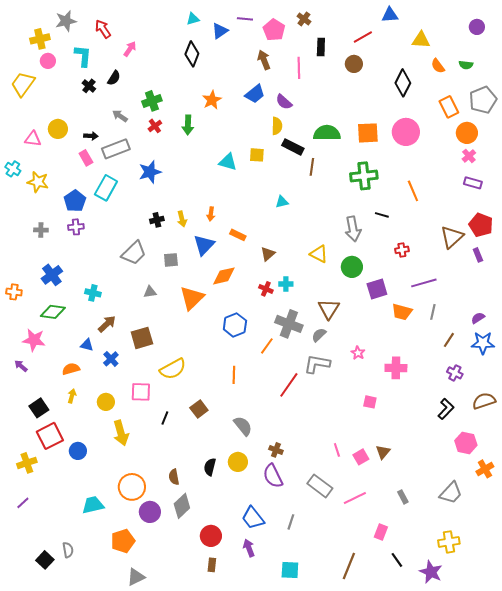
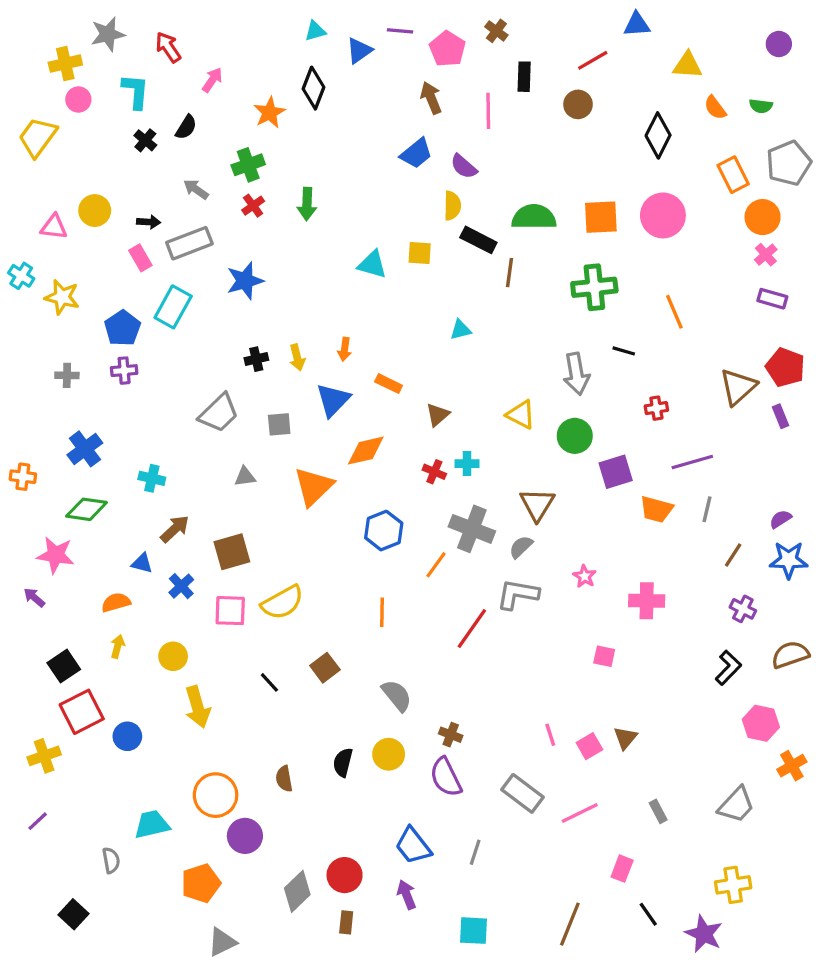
orange star: (212, 100) -> (269, 113), moved
pink square: (141, 392) -> (230, 611), moved
black line: (165, 418) -> (269, 682), turned -64
gray diamond: (182, 506) -> (297, 891), moved
gray semicircle: (68, 550) -> (111, 860), moved

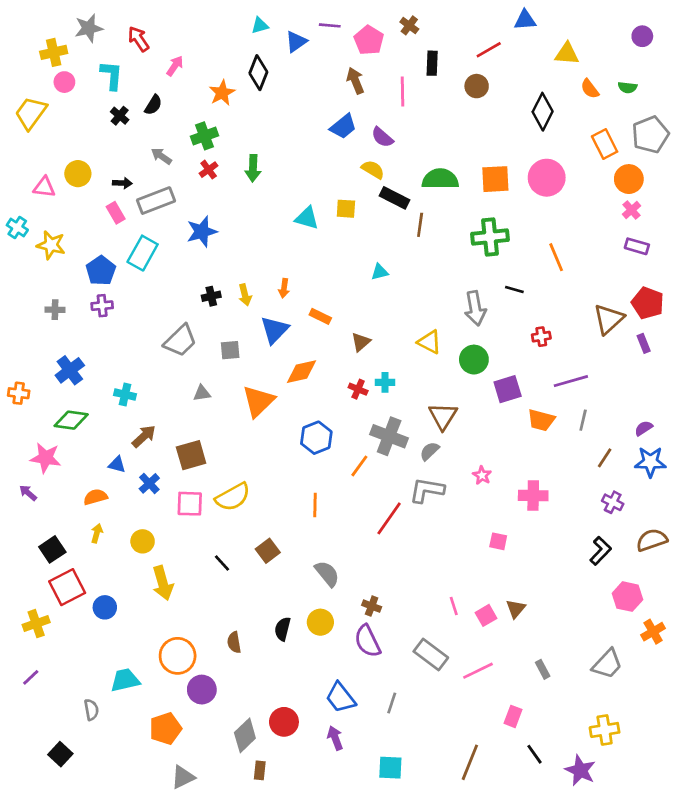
yellow semicircle: (452, 206) -> (373, 170), turned -60
brown rectangle: (346, 922) -> (260, 770), moved

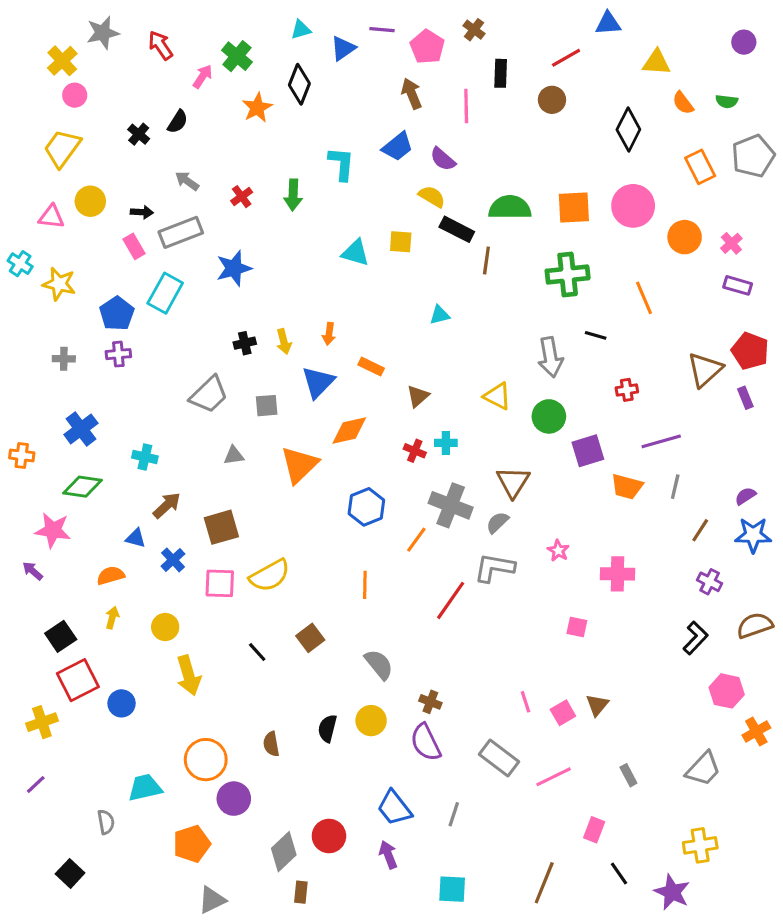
yellow cross: (54, 52) -> (62, 61), turned -30
cyan L-shape: (112, 75) -> (341, 164), moved
yellow trapezoid: (31, 113) -> (62, 148), moved
green cross: (205, 136) -> (237, 56), moved, turned -30
orange circle: (629, 179) -> (685, 237), moved

